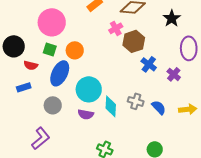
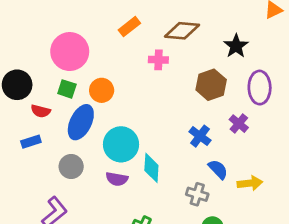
pink cross: (116, 28) -> (158, 60), turned 32
brown hexagon: (134, 41) -> (211, 85), moved
blue cross: (149, 64) -> (200, 136), moved
gray cross: (136, 101) -> (197, 194), moved
yellow arrow: (188, 109) -> (250, 183), moved

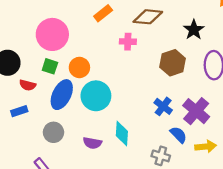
purple cross: (239, 124) -> (196, 111), moved, size x1.6
cyan circle: (121, 144) -> (96, 96), moved

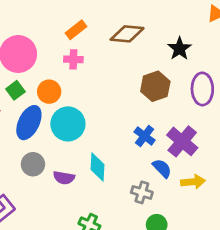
pink cross: (128, 42) -> (73, 59), moved
green square: (50, 66) -> (15, 90), turned 35
gray circle: (53, 132) -> (33, 164), moved

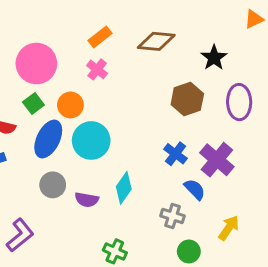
pink cross: (73, 59) -> (97, 69), turned 36
cyan diamond: (97, 167) -> (124, 188), turned 32
yellow arrow: (193, 182) -> (229, 228), moved, turned -50

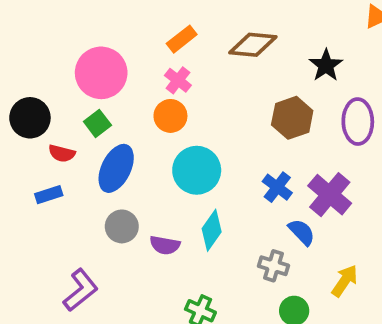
orange circle: (70, 105) -> (170, 116), moved
cyan circle: (91, 140) -> (197, 170), moved

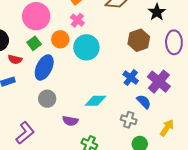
orange circle: (170, 116) -> (60, 39), moved
cyan circle: (197, 170) -> (86, 47), moved
cyan diamond: (212, 230) -> (95, 101), turned 55
purple semicircle: (165, 245) -> (70, 121), moved

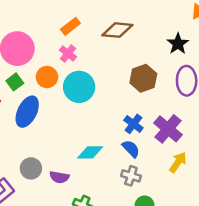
black star: (157, 12) -> (178, 44), moved
gray circle: (47, 99) -> (31, 168), moved
blue semicircle: (144, 102) -> (131, 149), moved
yellow arrow: (167, 128) -> (178, 162), moved

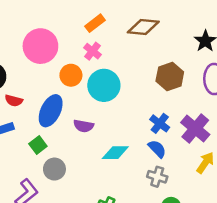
green square: (15, 82) -> (38, 145), moved
purple semicircle: (59, 177) -> (84, 126), moved

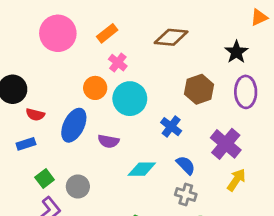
orange rectangle: (95, 23) -> (107, 33), moved
pink circle: (40, 46) -> (58, 33), moved
blue cross: (160, 123) -> (171, 127), moved
green square: (38, 145) -> (45, 179), moved

